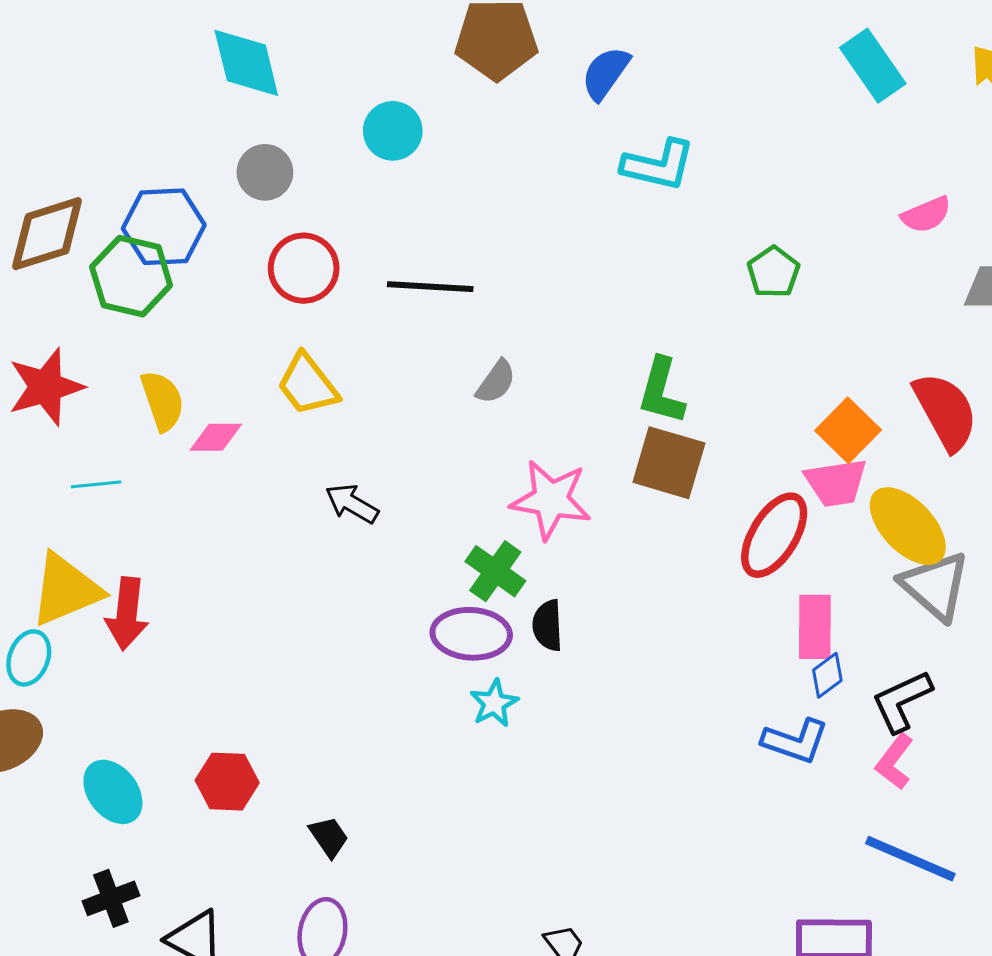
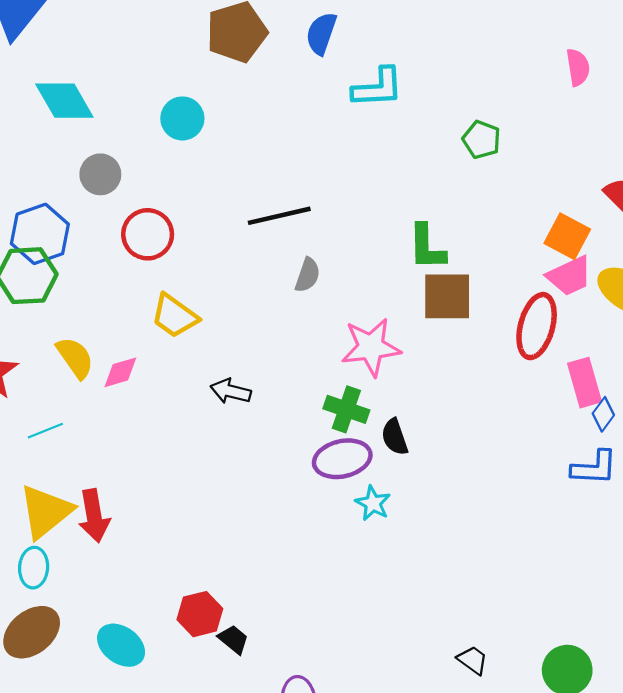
pink semicircle: (926, 215) -> (578, 67), turned -60
black line: (430, 287) -> (279, 216), moved
black trapezoid: (329, 837) -> (233, 639), moved

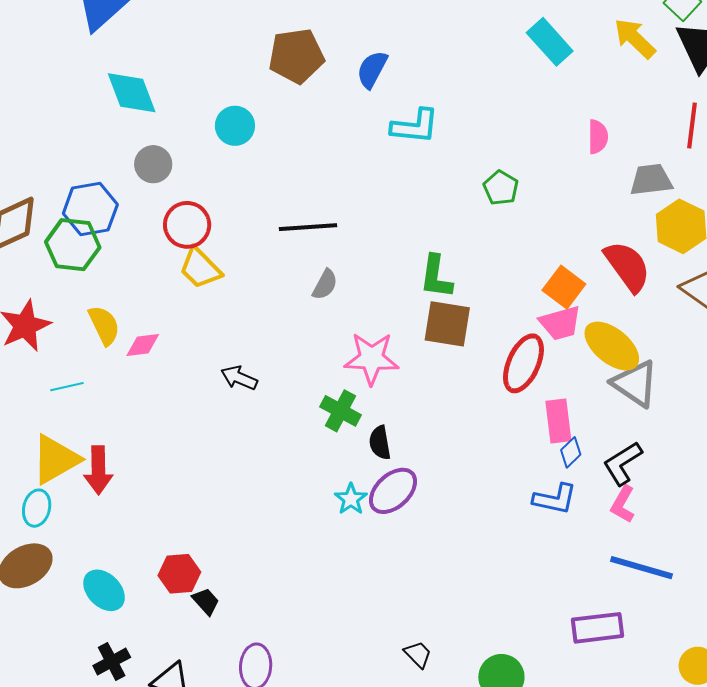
yellow trapezoid: (175, 316) -> (200, 268), moved
purple ellipse: (342, 459) -> (393, 491), moved, turned -39

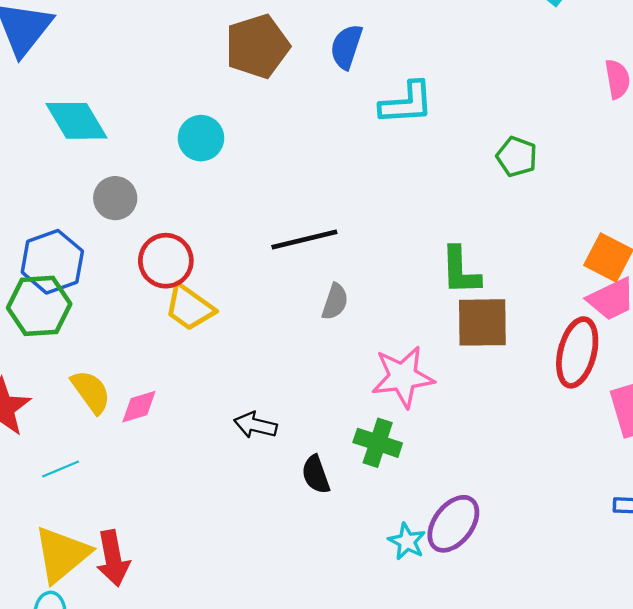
black semicircle: (380, 443) -> (316, 475), moved

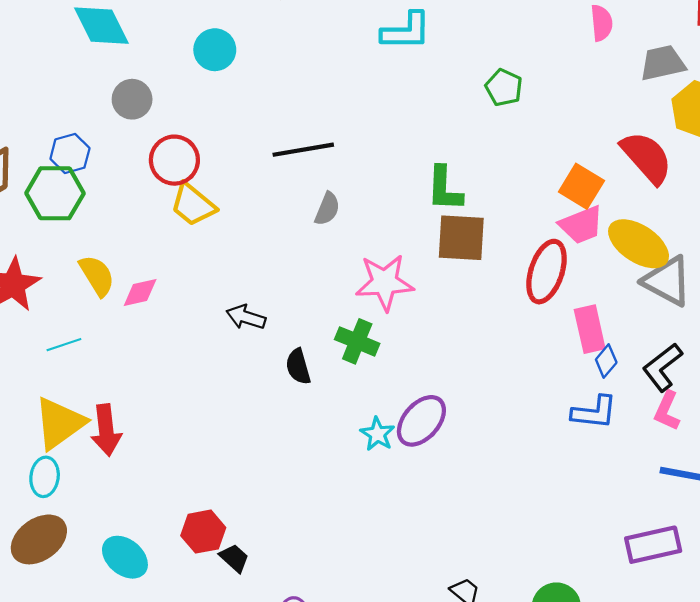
blue hexagon: (52, 262) -> (70, 153), size x0.7

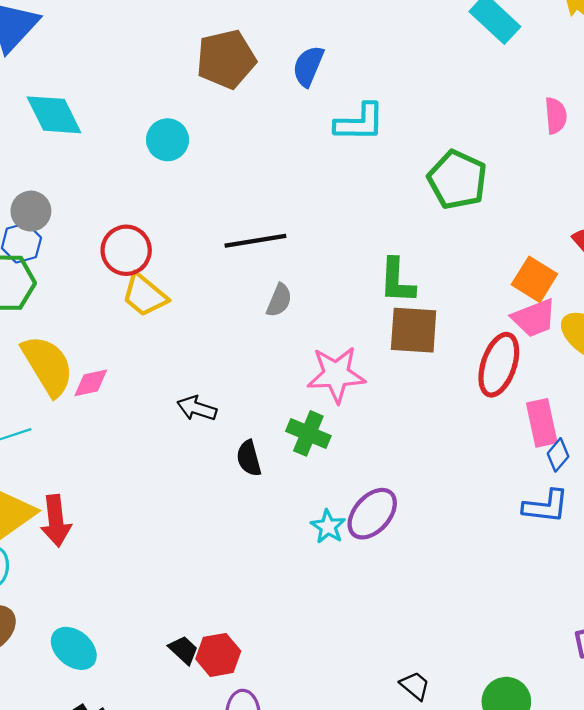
green pentagon: (504, 88) -> (457, 180), size x1.6
gray circle: (132, 99) -> (31, 211), moved
yellow semicircle: (97, 276) -> (48, 366), size x1.5
red hexagon: (203, 532) -> (218, 655), moved

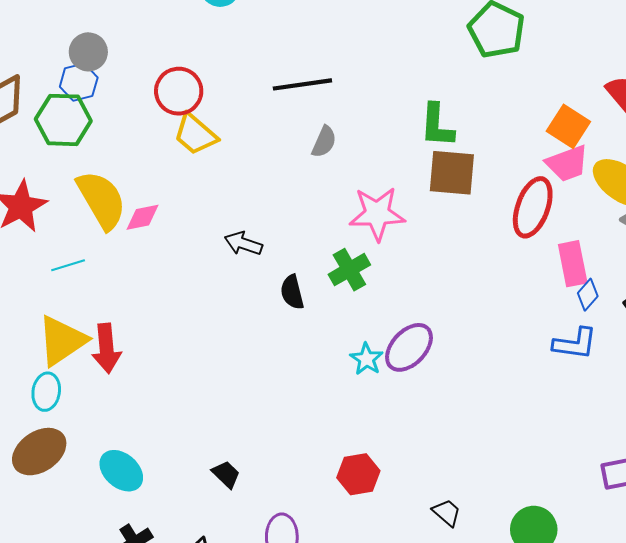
green cross: (308, 433) -> (349, 270), turned 36
red hexagon: (218, 655) -> (358, 474), moved

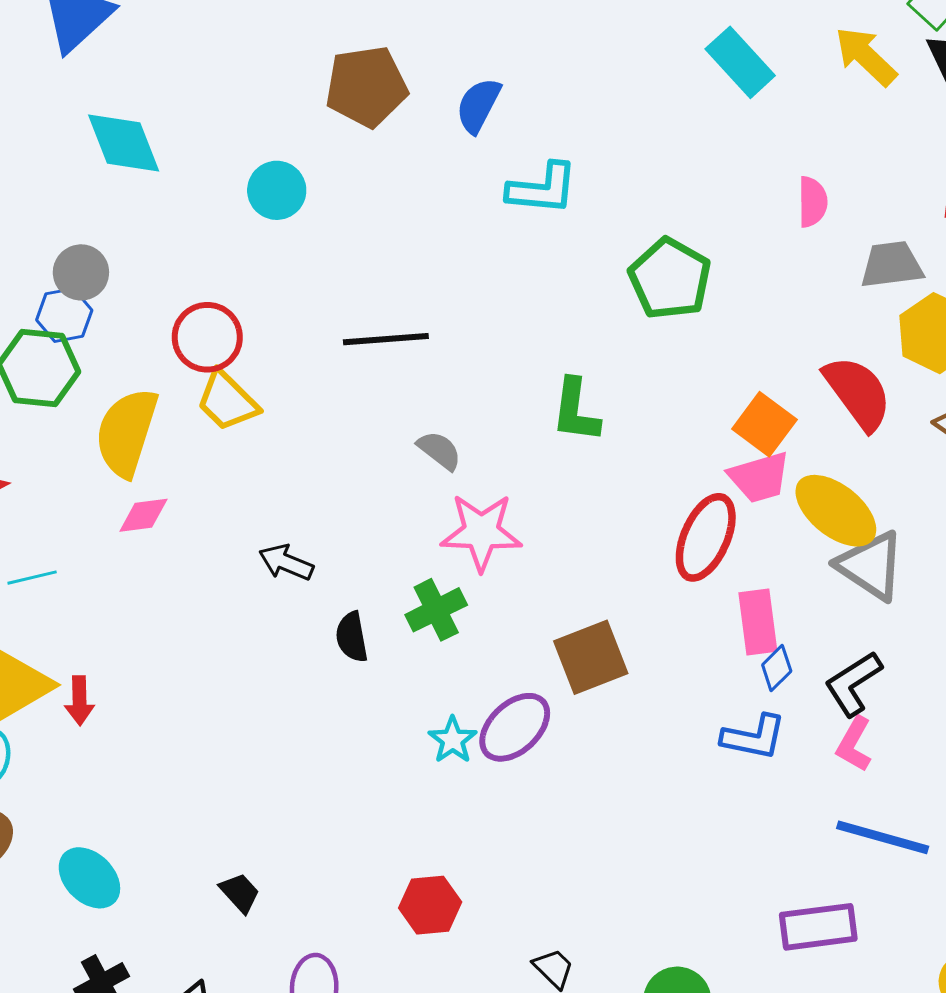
gray semicircle: (324, 142) -> (439, 450), moved, turned -80
brown square: (452, 173) -> (591, 657), moved, turned -30
yellow semicircle: (101, 200) -> (127, 432), moved, turned -136
red arrow: (106, 348) -> (79, 701), size x0.7

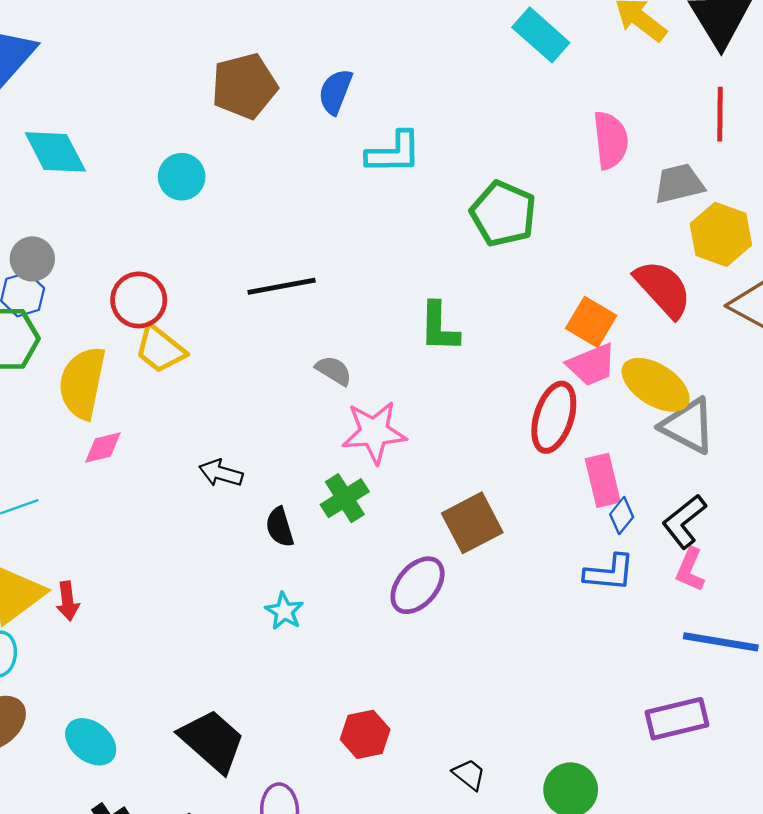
pink semicircle: (813, 202) -> (611, 140), size x1.4
cyan star: (453, 740) -> (284, 611), moved
black trapezoid: (240, 893) -> (212, 741), size x2.0

